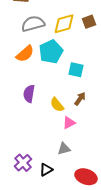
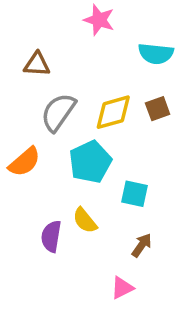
gray semicircle: (33, 24) -> (58, 112), turned -40
orange semicircle: (25, 54) -> (25, 162), moved
yellow semicircle: (57, 105) -> (85, 220), moved

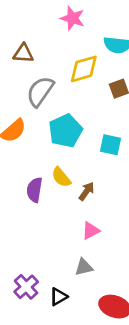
yellow diamond: (113, 112) -> (84, 69), moved
cyan square: (135, 194) -> (110, 145), moved
brown arrow: (142, 245) -> (87, 191), moved

